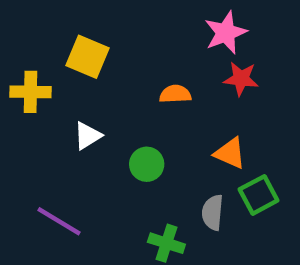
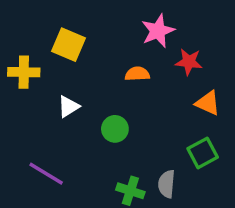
pink star: (226, 33) -> (158, 31), moved
orange triangle: (230, 153) -> (208, 103), moved
gray semicircle: (213, 212) -> (167, 184), moved

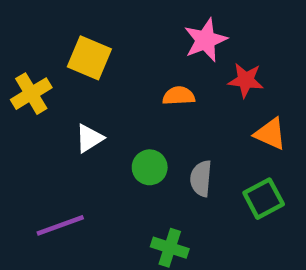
yellow cross: (24, 72) -> (31, 94), turned -32
purple line: (46, 174) -> (60, 225), turned -51
gray semicircle: (167, 184) -> (201, 178), moved

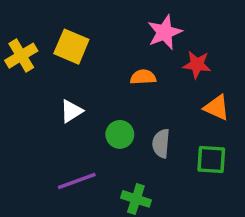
yellow cross: (31, 94) -> (21, 56), moved
green square: (264, 199) -> (211, 160), turned 32
purple line: (60, 225) -> (77, 181), moved

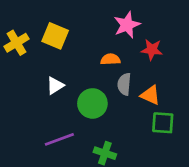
orange triangle: (217, 108) -> (150, 95), moved
green circle: (120, 134) -> (92, 103), size x1.4
gray semicircle: (161, 143) -> (124, 84), moved

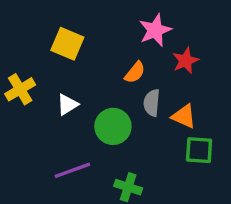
yellow cross: (17, 43) -> (20, 89), moved
red star: (152, 50) -> (186, 61), turned -30
orange semicircle: (110, 59) -> (135, 72), turned 132

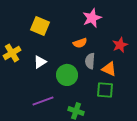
red star: (186, 61) -> (120, 45), moved
orange semicircle: (135, 72) -> (80, 43), turned 32
green square: (199, 150) -> (105, 90), moved

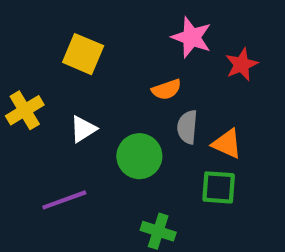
pink star: (92, 18) -> (191, 37), turned -30
red star: (120, 45) -> (242, 64), moved
purple line: (43, 101) -> (64, 200), moved

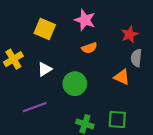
pink star: (191, 37) -> (85, 20), moved
gray semicircle: (187, 127) -> (136, 58), moved
green square: (219, 187) -> (117, 119), moved

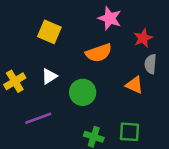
pink star: (85, 20) -> (110, 18), moved
orange semicircle: (89, 48) -> (99, 53), size x1.5
yellow cross: (13, 59) -> (15, 81), moved

